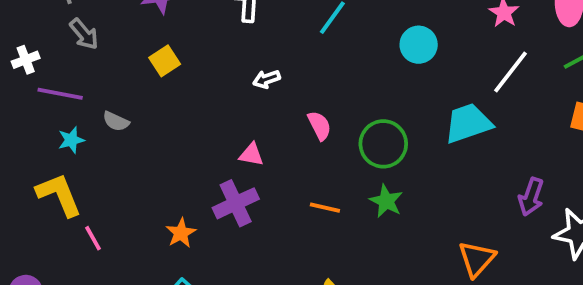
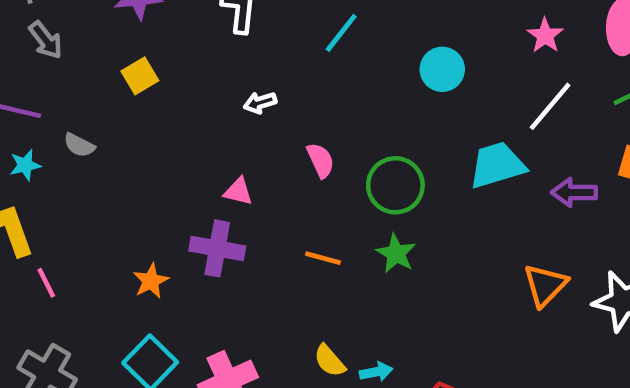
purple arrow: (531, 197) -> (574, 192), moved, turned 69
purple cross: (236, 203) -> (217, 248), turned 33
orange triangle: (477, 259) -> (545, 285), moved

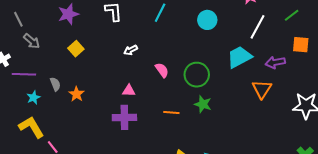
gray semicircle: (79, 145) -> (55, 84), turned -128
orange star: (151, 281) -> (77, 94), moved
orange triangle: (545, 285) -> (262, 89), moved

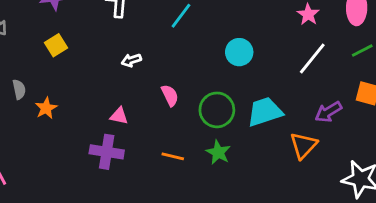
cyan circle: (207, 20) -> (239, 52), moved
cyan trapezoid: (239, 57) -> (265, 112), moved
purple arrow: (275, 62) -> (328, 112), turned -30

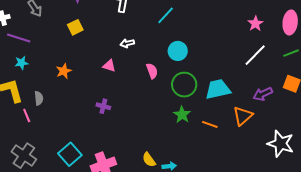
cyan circle: (239, 52) -> (178, 51), moved
gray semicircle: (19, 89) -> (39, 98), moved
pink triangle: (119, 116) -> (109, 66), moved
purple cross: (107, 152) -> (103, 106), size x0.6
orange line: (173, 156) -> (210, 124), moved

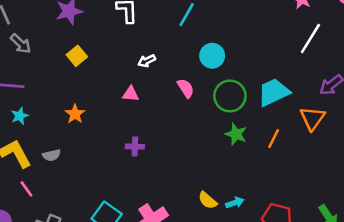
gray semicircle: (39, 98) -> (52, 155), turned 96
pink line: (27, 115) -> (26, 189), moved
orange line: (210, 124) -> (274, 139), turned -70

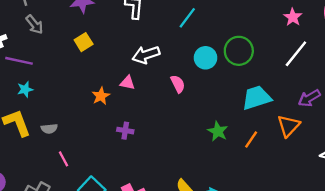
white arrow: (147, 61) -> (146, 55), size x1.6
green circle: (230, 96) -> (239, 51), moved
orange star: (75, 114) -> (101, 96), moved
pink line: (26, 189) -> (63, 159), moved

